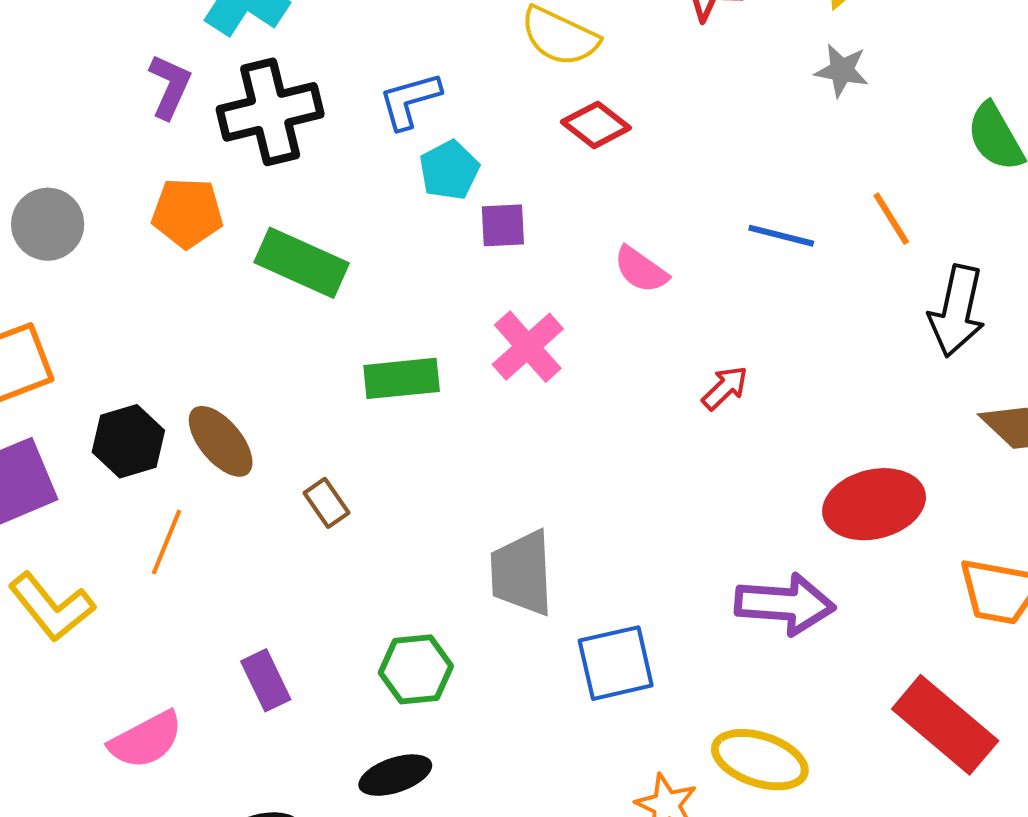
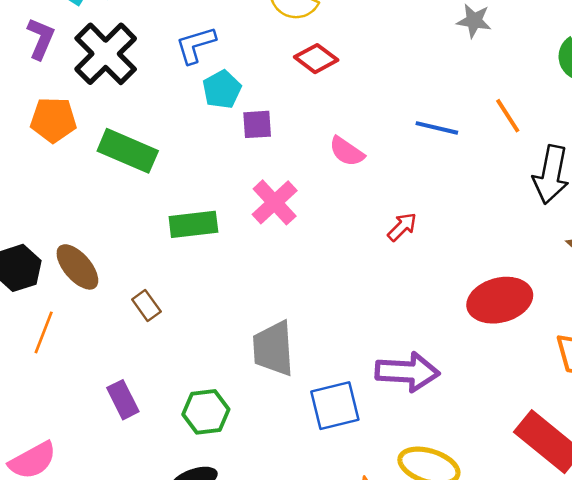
black cross: (270, 112) -> (106, 54), turned -30
purple arrow: (785, 604) -> (407, 372), moved
purple rectangle: (266, 680) -> (123, 400), moved

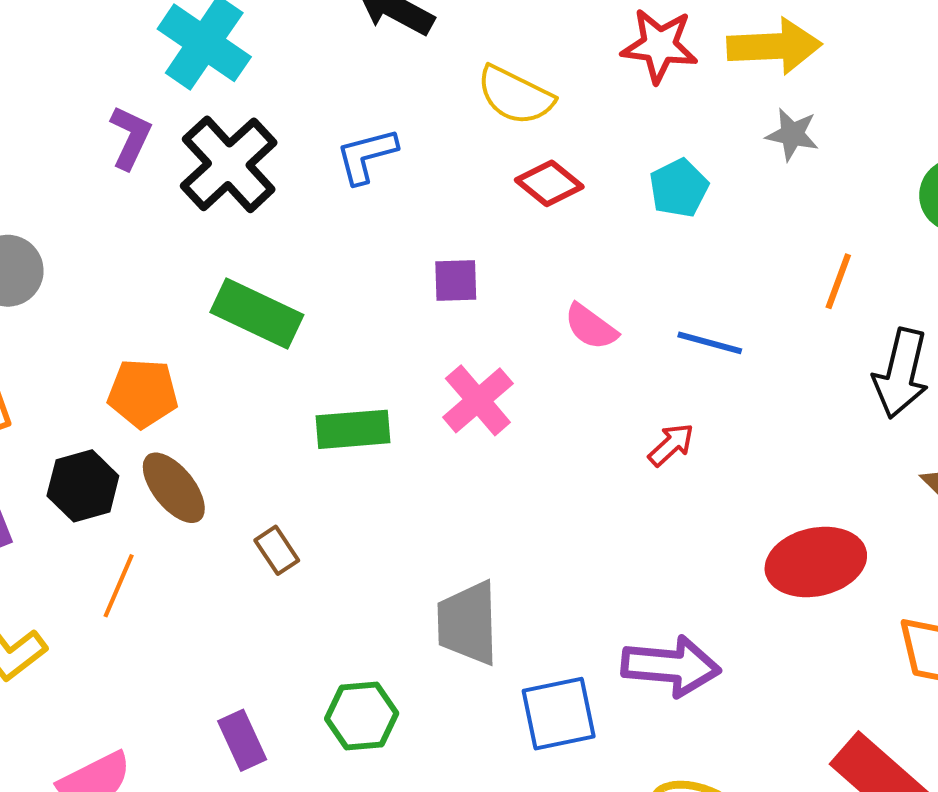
cyan pentagon: (222, 89) -> (679, 188), moved
orange line: (508, 116) -> (838, 281), turned 51
orange pentagon: (53, 120) -> (143, 393), moved
blue line: (437, 128) -> (710, 343), moved
purple rectangle: (123, 400) -> (242, 740), moved

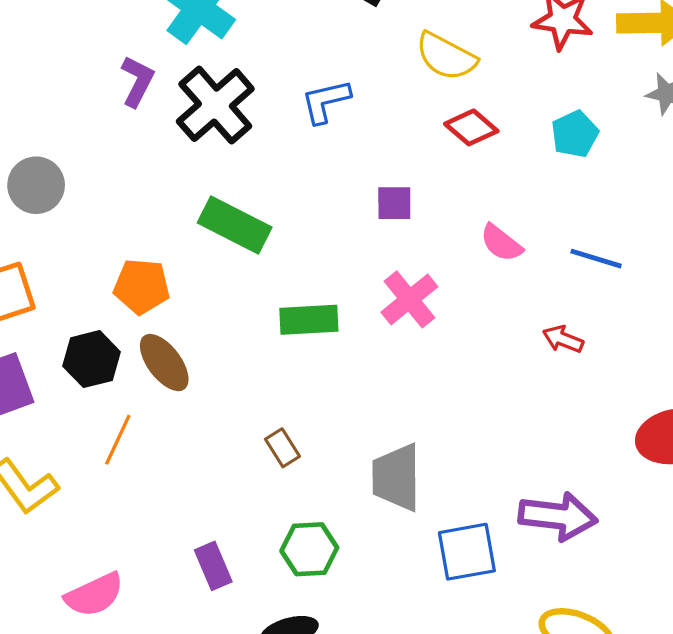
red arrow: (671, 445) -> (563, 339), turned -117
brown rectangle: (277, 550) -> (282, 448), moved

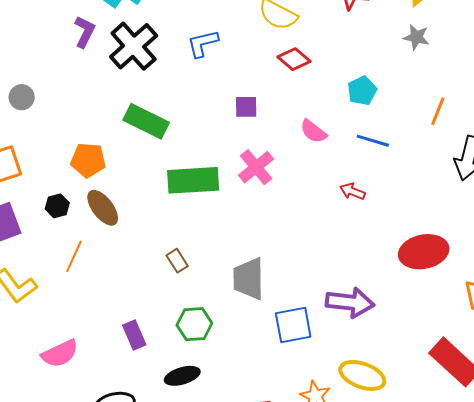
cyan pentagon: (575, 134) -> (362, 91), moved
gray circle: (36, 185) -> (22, 97), size x0.7
green rectangle: (309, 320) -> (193, 180), size x1.4
black hexagon: (92, 359) -> (57, 206), size x0.7

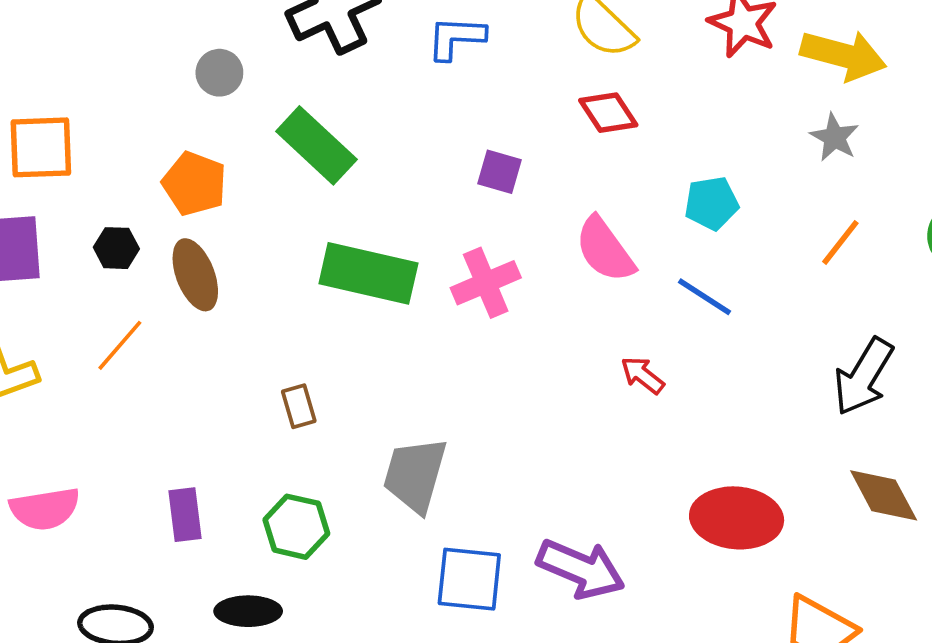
gray circle: (22, 97) -> (219, 73), moved
orange line: (438, 111) -> (840, 242), moved
pink semicircle: (313, 131) -> (605, 250), size x1.4

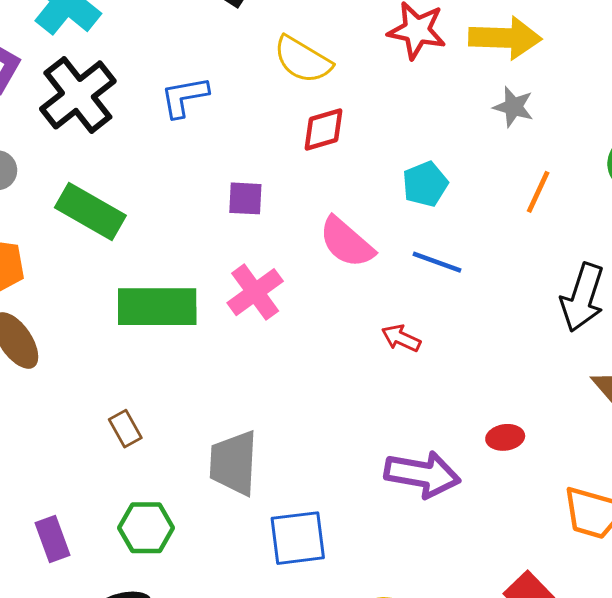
red diamond: (608, 113) -> (323, 129), turned -60
red ellipse: (737, 518) -> (505, 437), size x0.5
purple arrow: (581, 569) -> (422, 474), moved

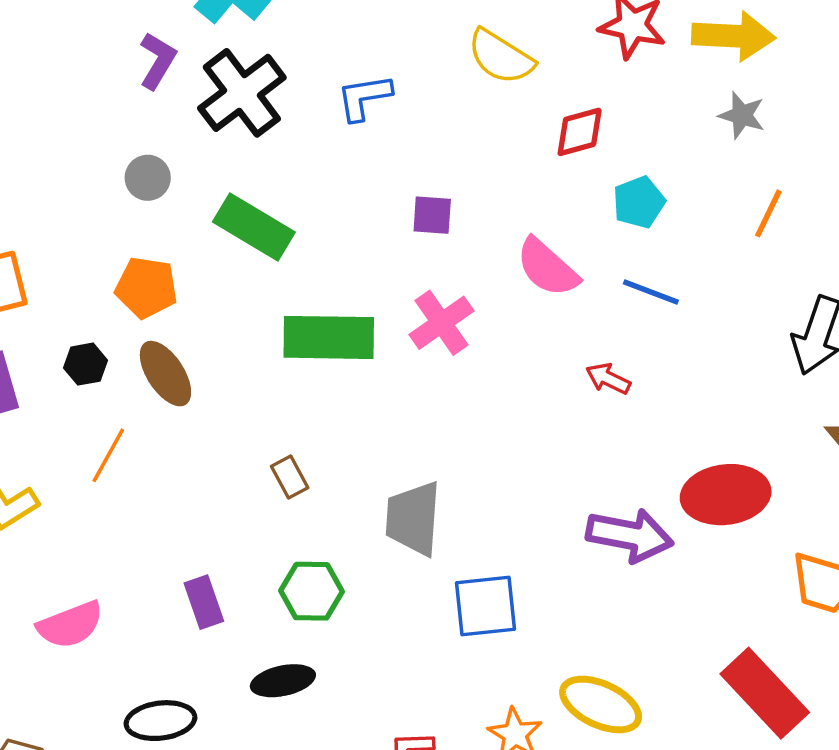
red diamond: (323, 129) -> (580, 132), moved
red ellipse: (505, 437) -> (726, 495), size x2.0

